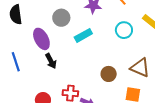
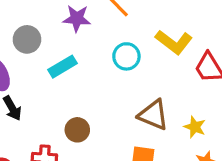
brown circle: (109, 74) -> (77, 130), moved

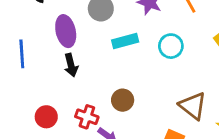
cyan circle: (126, 56) -> (171, 46), moved

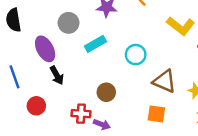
cyan circle: (171, 46) -> (136, 55), moved
red circle: (46, 117) -> (36, 106), moved

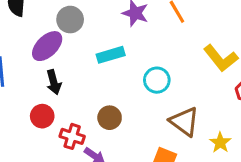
gray circle: (69, 23) -> (70, 20), moved
purple ellipse: (45, 49) -> (47, 46), turned 60
red circle: (36, 106) -> (42, 116), moved

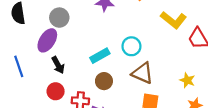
cyan rectangle: (111, 55) -> (100, 56), moved
brown triangle: (184, 122) -> (143, 73), moved

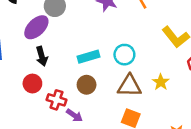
brown triangle: (143, 73) -> (130, 86), turned -35
yellow star: (187, 80) -> (161, 82), moved

